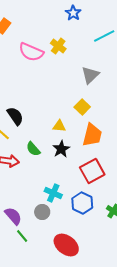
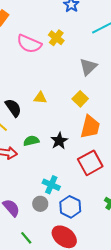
yellow triangle: (59, 126) -> (40, 98), moved
green semicircle: (33, 149) -> (31, 141), turned 119
blue hexagon: (82, 203) -> (70, 207), moved
green line: (22, 236) -> (26, 238), moved

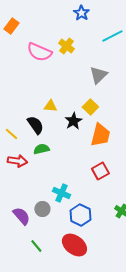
black semicircle: (13, 108) -> (35, 125), moved
black star: (59, 141) -> (73, 121), moved
red square: (90, 163) -> (100, 171), size x0.7
gray circle: (40, 204) -> (42, 209), moved

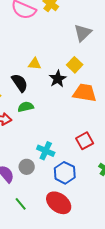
orange trapezoid: (100, 135) -> (85, 93), turned -95
red square: (100, 171) -> (85, 141), moved

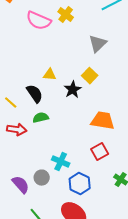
orange trapezoid: (85, 93) -> (103, 121), moved

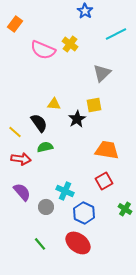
yellow square: (90, 76) -> (94, 105), turned 35
purple semicircle: (21, 185) -> (22, 192), moved

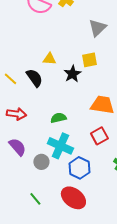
yellow line: (15, 132) -> (10, 79), moved
green semicircle: (45, 147) -> (58, 118), moved
cyan cross: (65, 191) -> (60, 146), size x1.4

